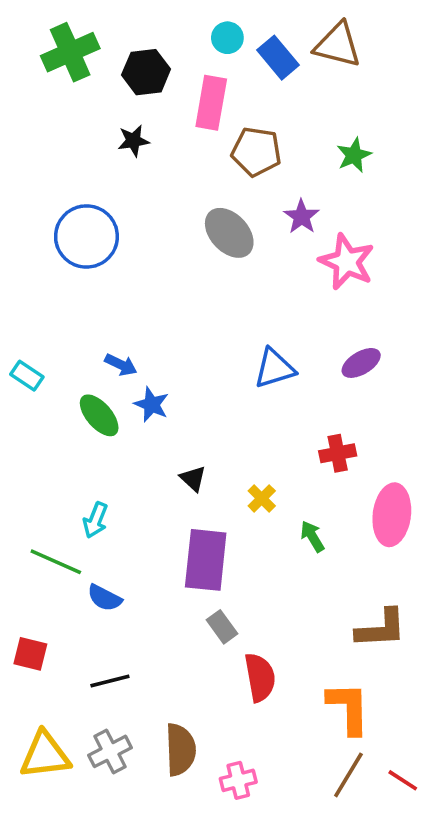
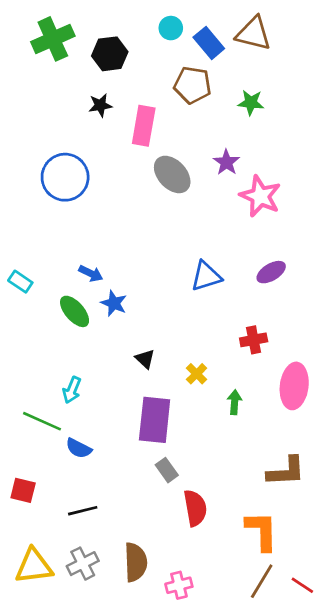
pink rectangle: (211, 103) -> (144, 126), moved
brown pentagon: (256, 152) -> (193, 85), moved
green star: (354, 155) -> (251, 103), moved, turned 30
green arrow: (312, 536) -> (235, 402), turned 35

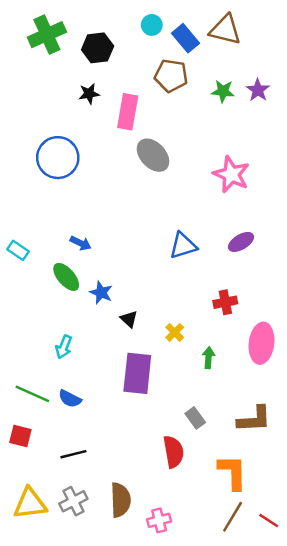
purple star: (226, 162) -> (258, 90), moved
blue star: (114, 303) -> (101, 293), moved
green line: (42, 421) -> (32, 394), moved
gray rectangle: (167, 470) -> (195, 418), moved

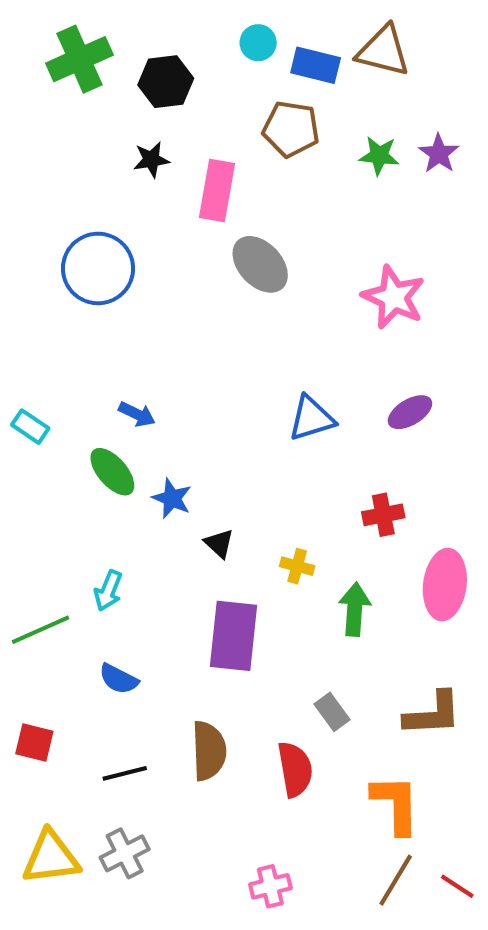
blue rectangle: (186, 38) -> (316, 65), turned -36
yellow cross: (175, 332) -> (297, 566), turned -30
green arrow: (208, 358) -> (355, 609), size x1.4
green line: (32, 394) -> (41, 630), moved, turned -48
brown semicircle: (120, 500) -> (209, 751), moved

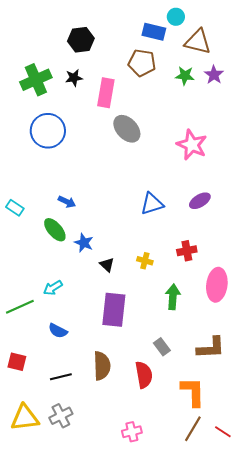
cyan circle: (258, 43) -> (176, 17), moved
brown triangle: (383, 51) -> (198, 42), moved
green cross: (80, 59) -> (36, 80), moved
yellow cross: (297, 566) -> (145, 261), moved
cyan arrow: (108, 591) -> (53, 288), turned 36

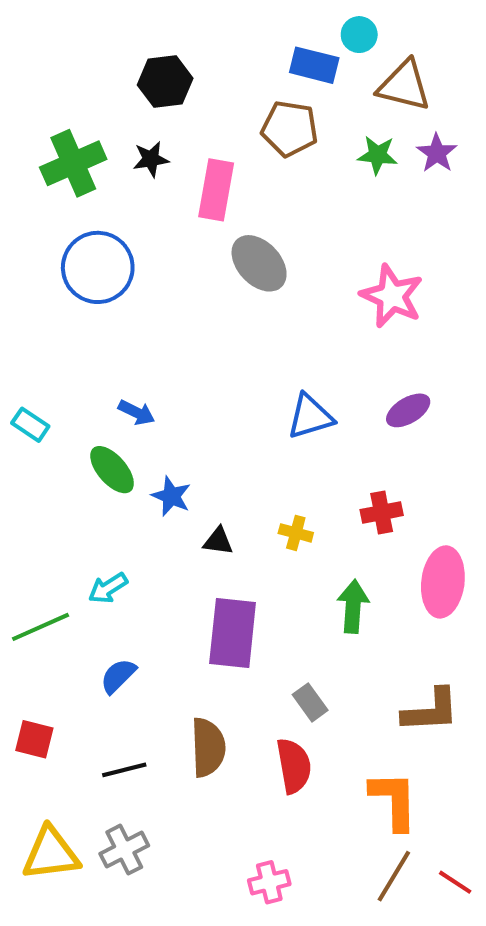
black triangle: (107, 265) -> (218, 541), turned -35
blue semicircle: (58, 331) -> (118, 676), turned 108
gray rectangle: (162, 347) -> (310, 702), moved

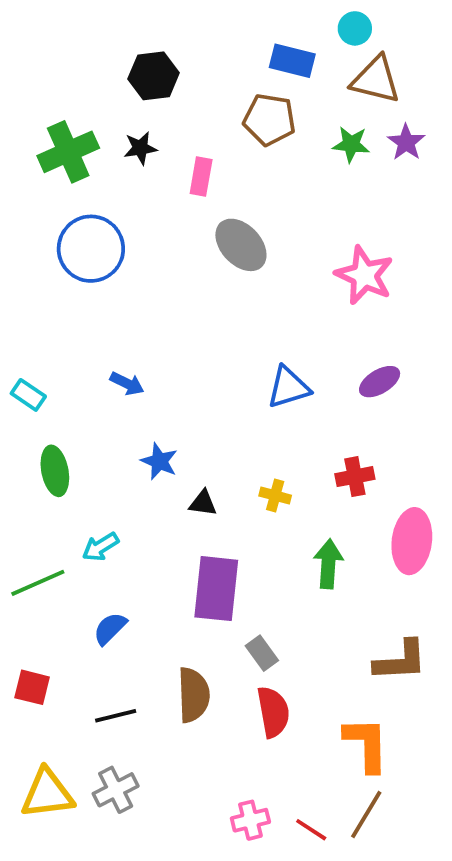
cyan circle: (359, 35) -> (355, 28), moved
pink rectangle: (216, 190) -> (201, 177), size x0.7
green ellipse: (112, 470) -> (55, 471), moved, turned 30
gray rectangle: (310, 702) -> (262, 653), moved
red line: (455, 882) -> (311, 830), moved

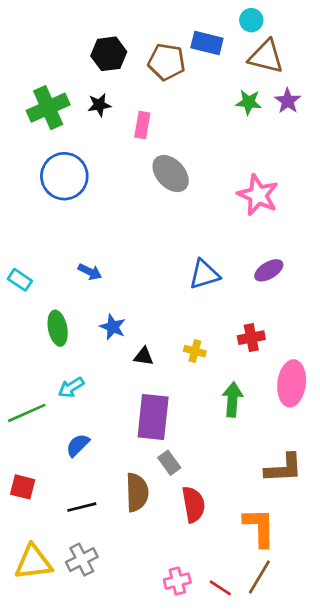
brown pentagon: (269, 120) -> (167, 62), moved
green ellipse: (55, 471) -> (58, 328), moved
gray rectangle: (262, 653) -> (169, 463), moved

